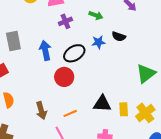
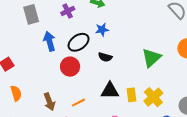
black semicircle: (119, 36) -> (105, 57), moved
gray rectangle: (13, 41) -> (31, 14), moved

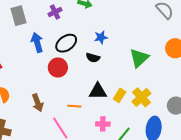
blue star: (102, 30) -> (101, 37), moved
yellow rectangle: (131, 95) -> (120, 95), turned 40
orange line: (78, 103) -> (74, 106), moved, turned 32

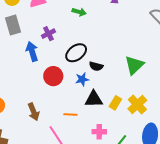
purple cross: (55, 12) -> (48, 34), moved
blue star: (101, 37) -> (82, 79), moved
black ellipse: (66, 43) -> (76, 53), moved
black semicircle: (93, 58) -> (96, 66), moved

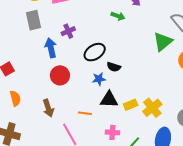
green arrow: (79, 12) -> (118, 16), moved
green triangle: (134, 65) -> (163, 42), moved
red circle: (53, 76) -> (60, 75), moved
yellow rectangle: (115, 103) -> (131, 105), turned 32

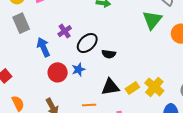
purple cross: (68, 31) -> (65, 31), moved
blue star: (99, 79) -> (78, 69), moved

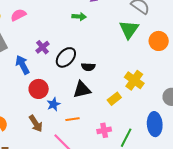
blue star: (78, 69) -> (54, 104), moved
black triangle: (110, 87) -> (82, 90), moved
yellow cross: (154, 87) -> (134, 80), moved

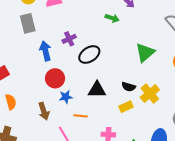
green triangle: (129, 30) -> (145, 53), moved
black semicircle: (88, 67) -> (129, 87), moved

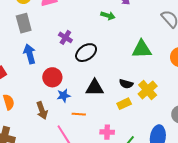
purple cross: (69, 39) -> (65, 37), turned -32
blue arrow: (45, 51) -> (30, 54), moved
green triangle: (145, 53) -> (142, 49), turned 40

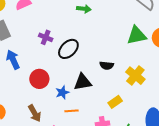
green triangle: (142, 49) -> (137, 35), moved
black semicircle: (126, 84) -> (107, 65), moved
blue star: (64, 96) -> (62, 92), moved
yellow rectangle: (124, 104) -> (115, 102), moved

